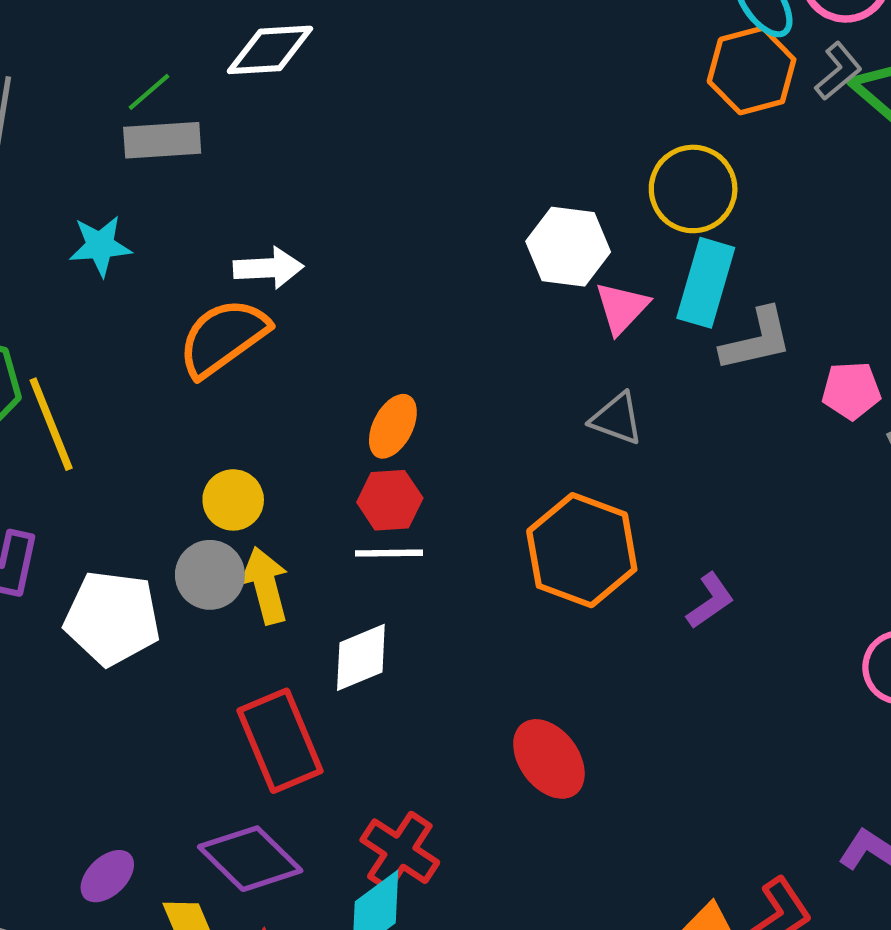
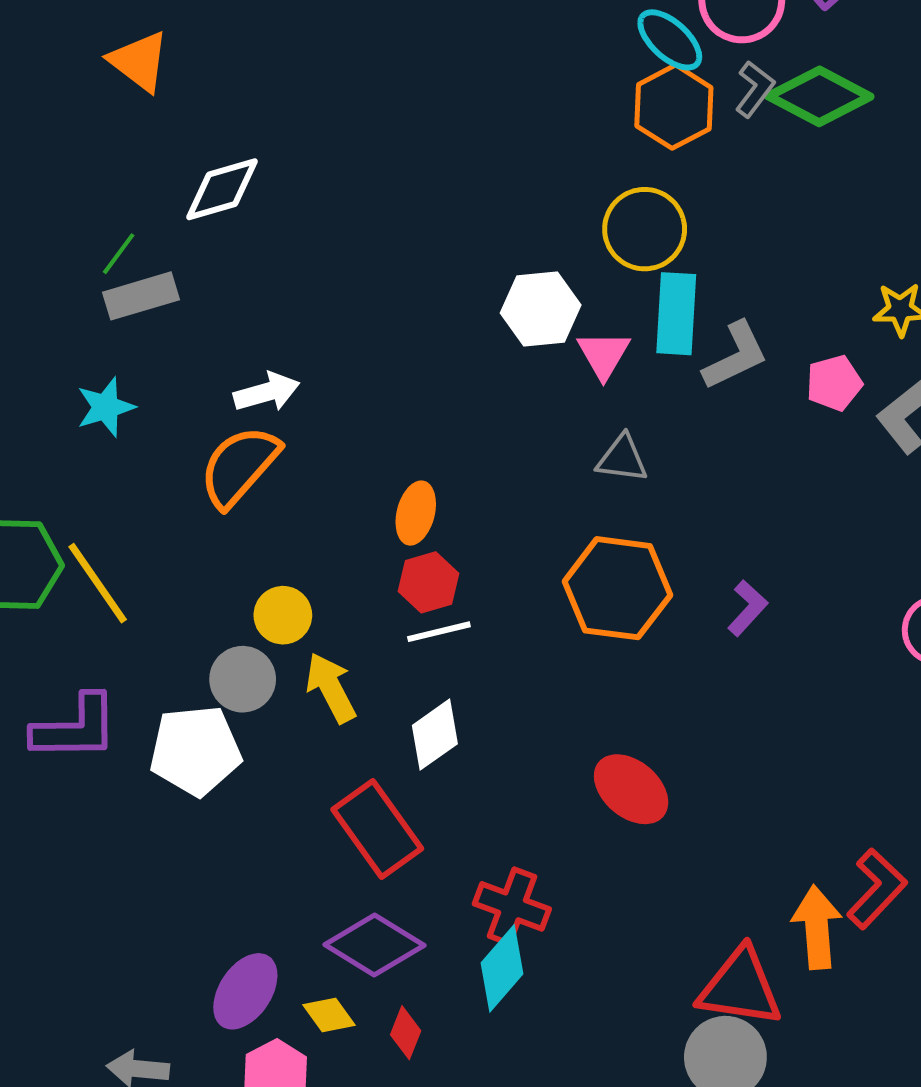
gray circle: (210, 575) -> (243, 679), moved
purple ellipse: (107, 876) -> (245, 991), size x1.4

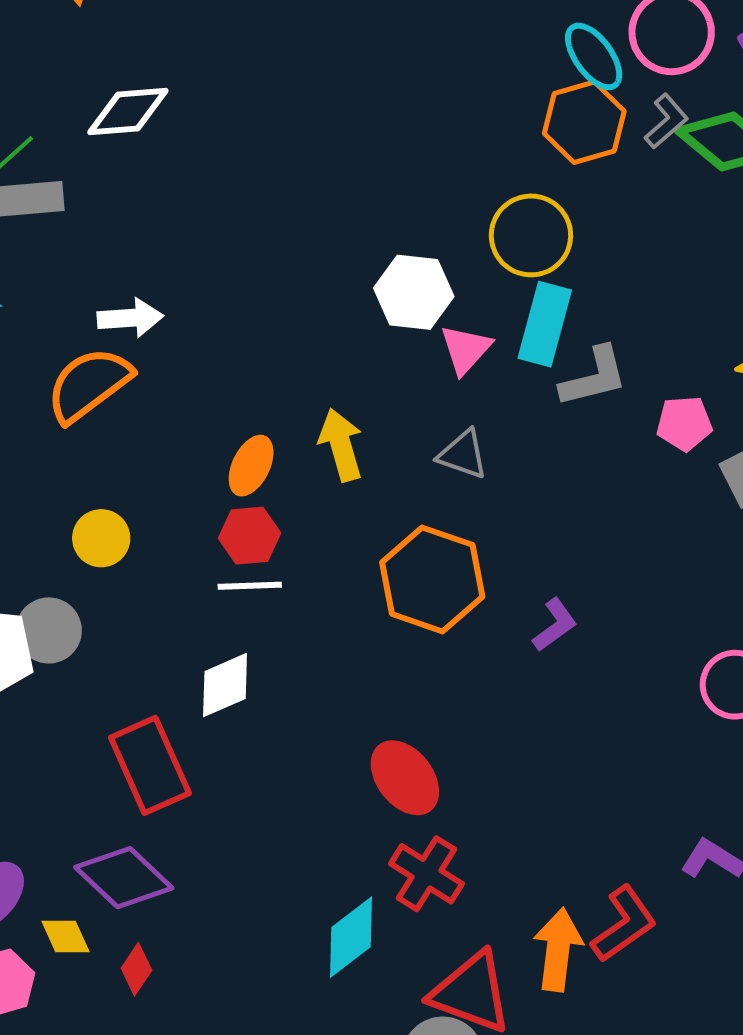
gray circle: (243, 679) -> (49, 630), moved
yellow arrow: (331, 688) -> (341, 445), moved
red cross: (512, 906) -> (426, 874), moved
cyan diamond: (502, 968) -> (351, 937), moved

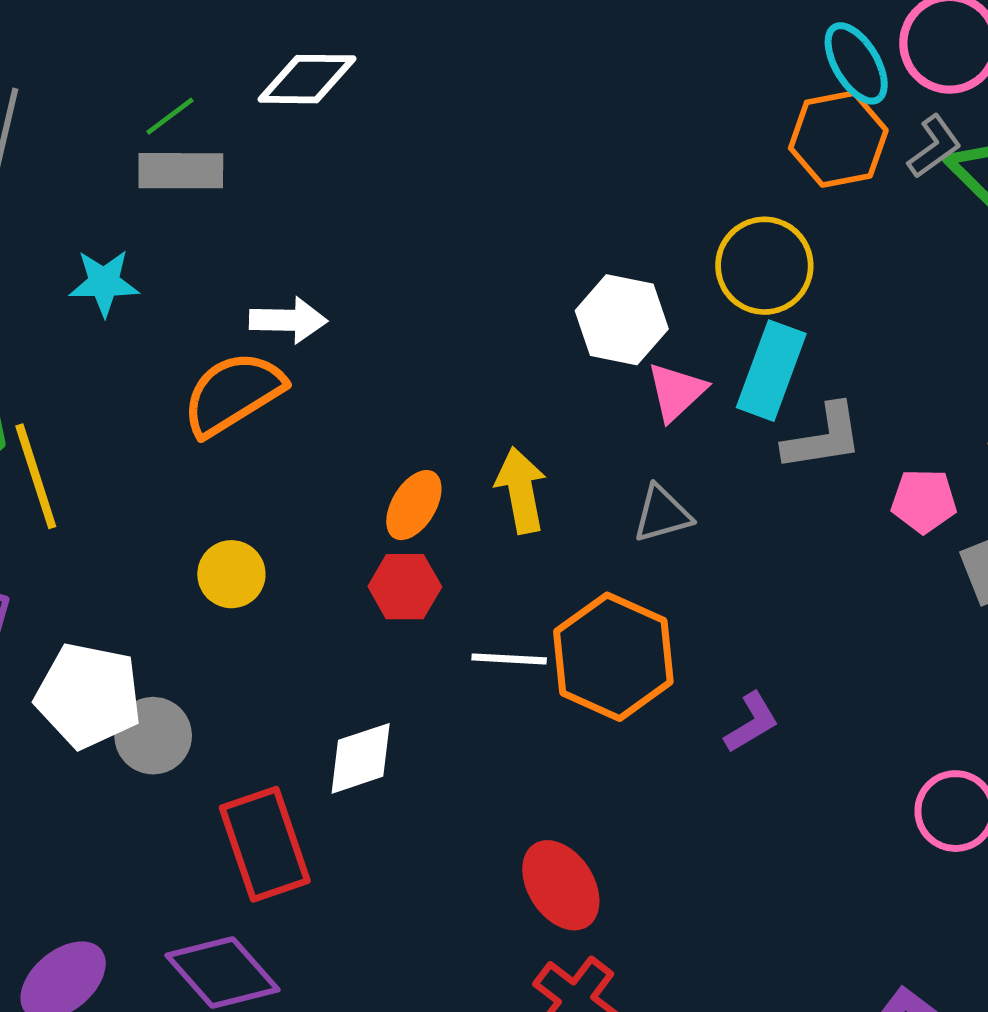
gray triangle: (463, 454) -> (662, 514), turned -40
white line: (250, 586) -> (509, 659), moved
gray circle: (49, 630) -> (153, 736), moved

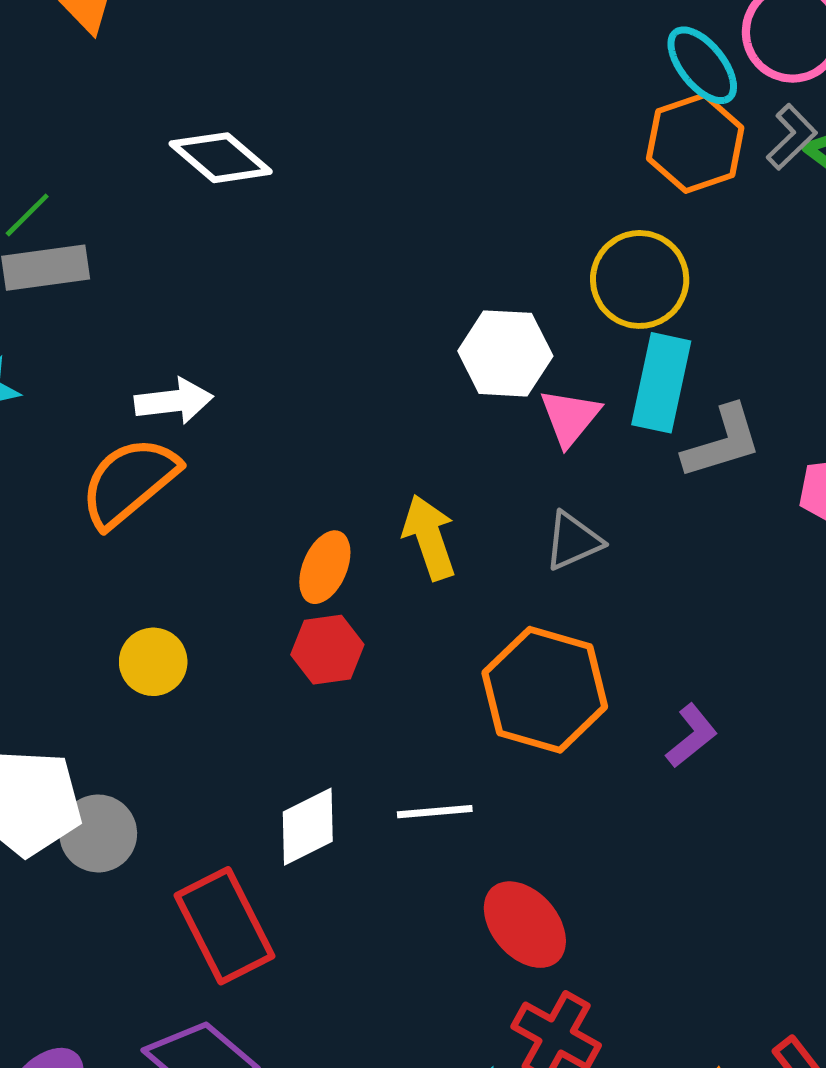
white diamond: (307, 79) -> (221, 158), moved, turned 48
white line: (509, 659) -> (435, 812), moved

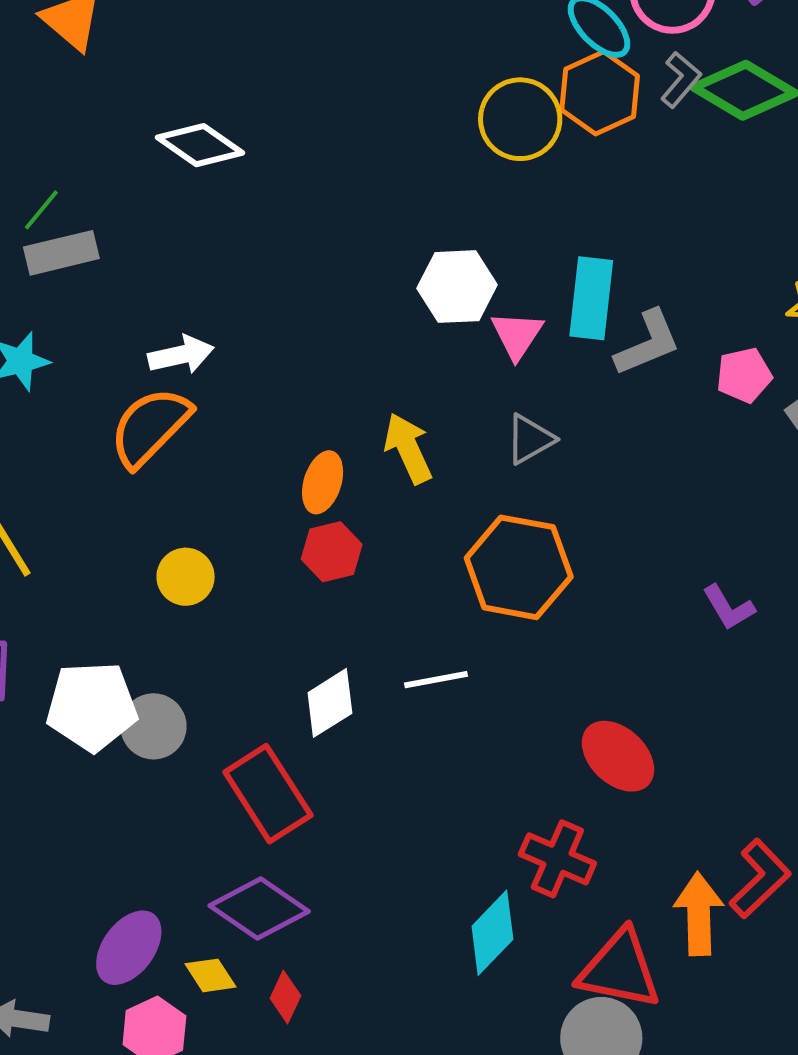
yellow circle: (640, 279) -> (520, 119), moved
purple L-shape: (692, 736) -> (729, 607), moved, turned 104
red ellipse: (525, 925) -> (618, 756), moved

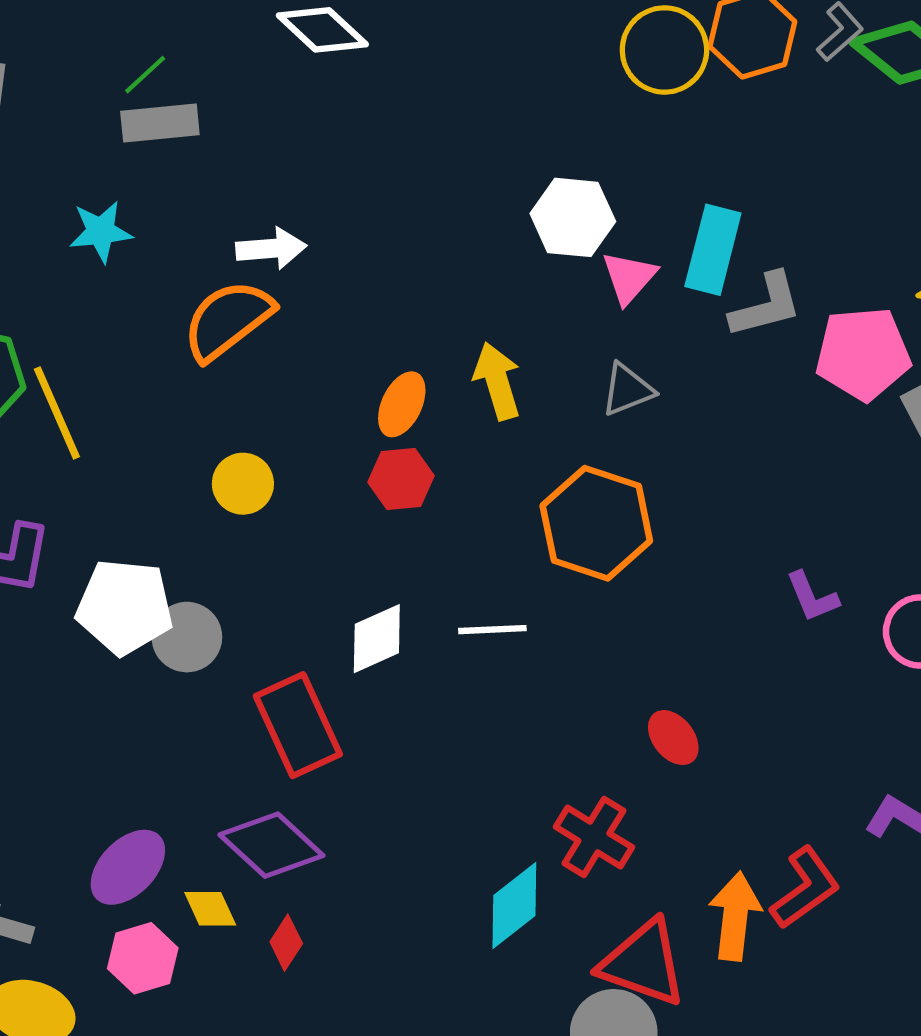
pink pentagon: (744, 375) -> (863, 354), size x1.6
red ellipse: (618, 756) -> (673, 738), size x0.7

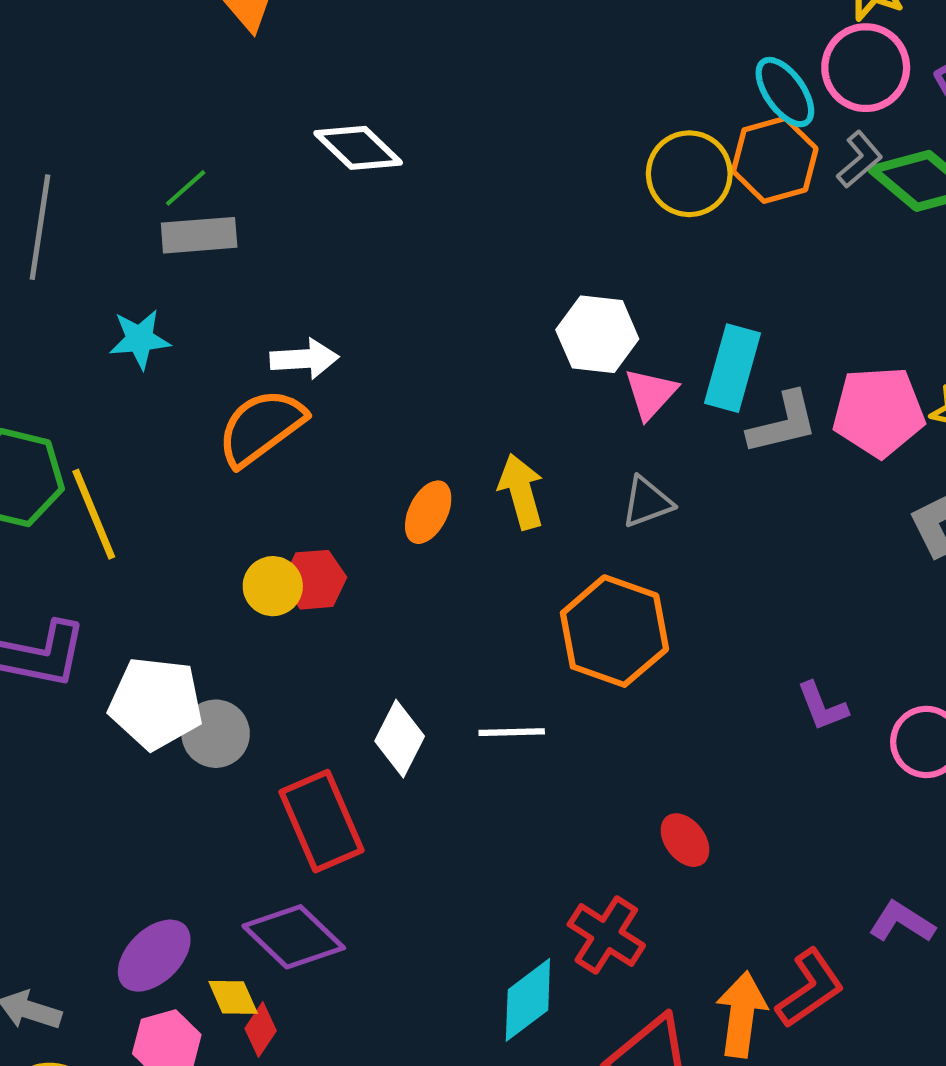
pink pentagon: (863, 354) -> (879, 412), moved
red hexagon: (401, 479) -> (314, 580), moved
white diamond: (377, 639) -> (400, 739), turned -40
red diamond: (286, 943) -> (261, 1030), moved

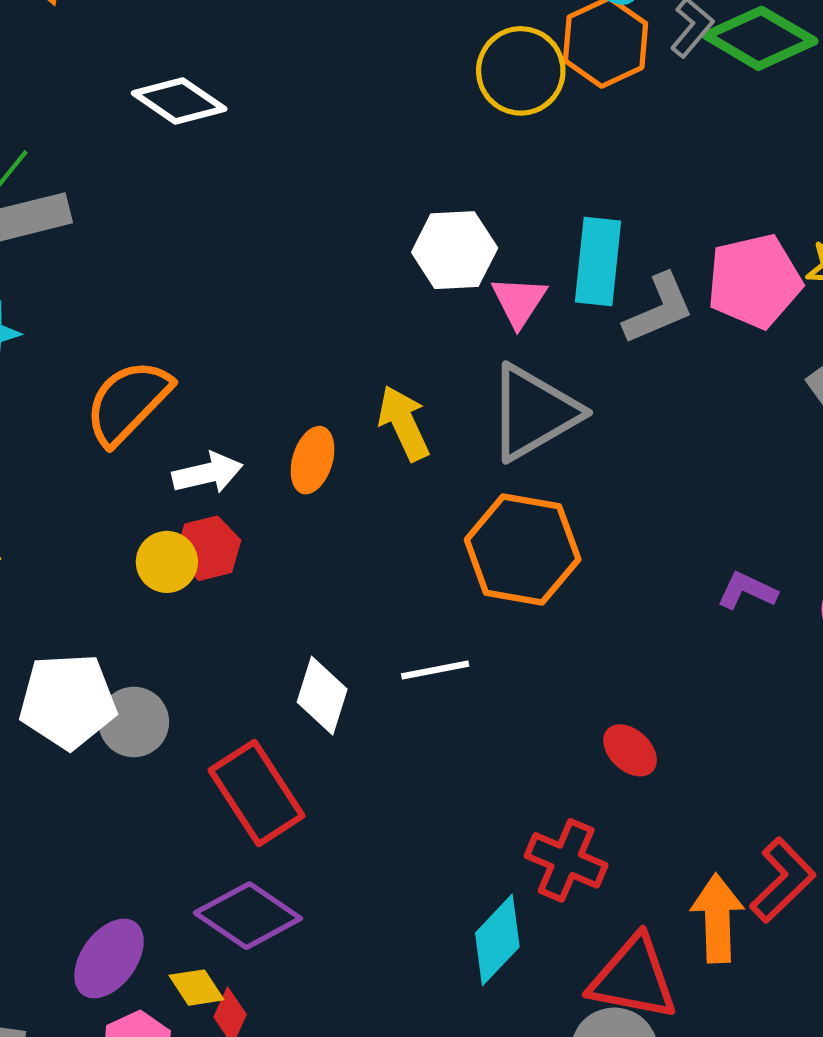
white arrow: (304, 359) -> (208, 473), moved
gray triangle: (647, 502) -> (534, 413), size x1.8
purple L-shape: (822, 706) -> (747, 591), turned 146

